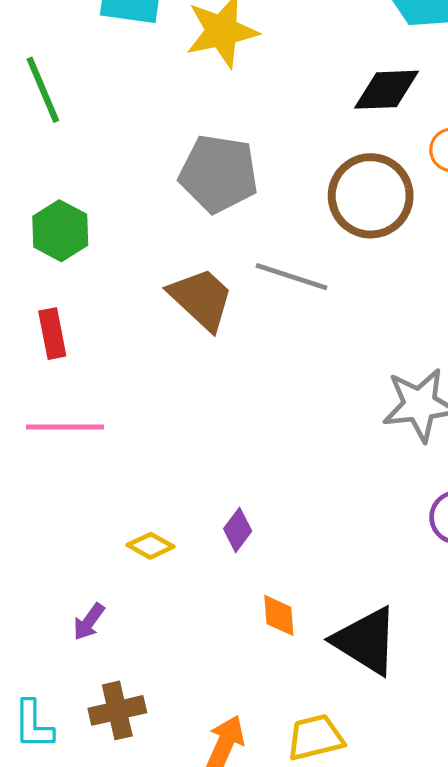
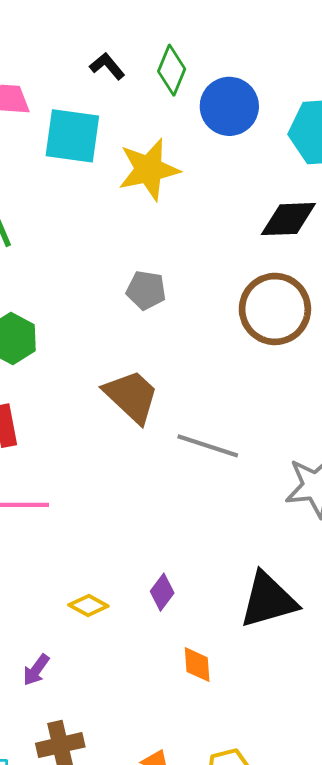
gray pentagon: (219, 174) -> (146, 290), size x0.6
gray line: (291, 277) -> (208, 446), moved
black triangle: (366, 641) -> (268, 600), moved, turned -48

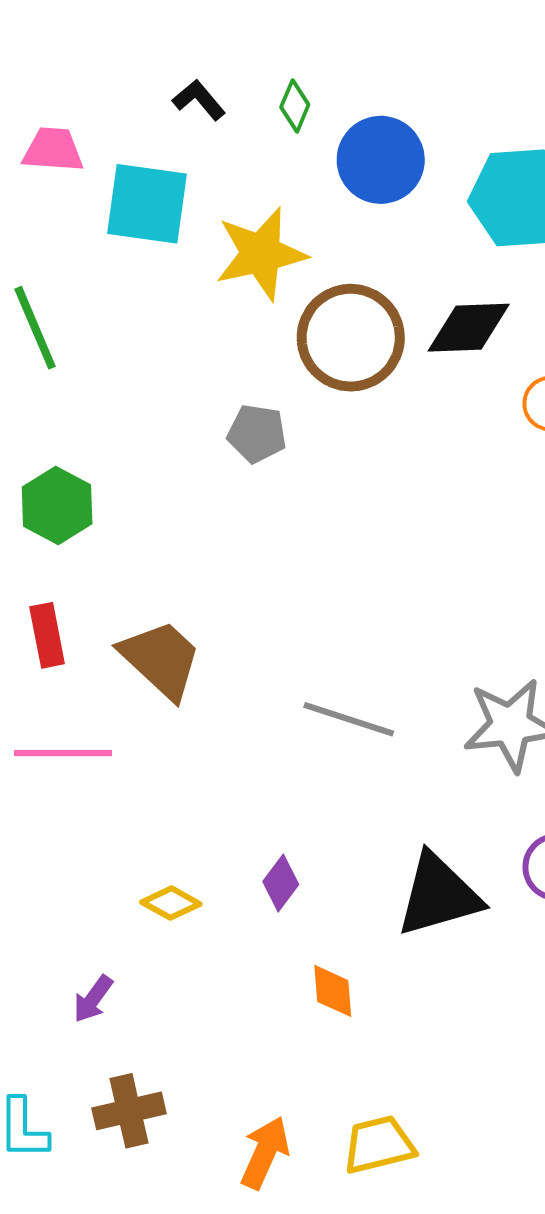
green diamond: (172, 70) -> (295, 106), size x0.7
brown circle: (275, 309) -> (351, 338), moved
brown trapezoid: (131, 396) -> (161, 659), moved
gray line: (208, 446) -> (349, 719), moved

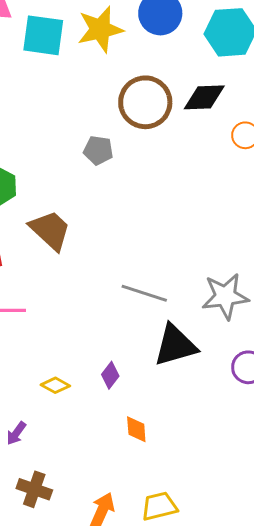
yellow star: (261, 254) -> (100, 29), moved
brown trapezoid: (161, 659) -> (50, 230), moved
black triangle: (439, 895) -> (175, 345), moved
brown cross: (129, 1111) -> (34, 489), turned 32

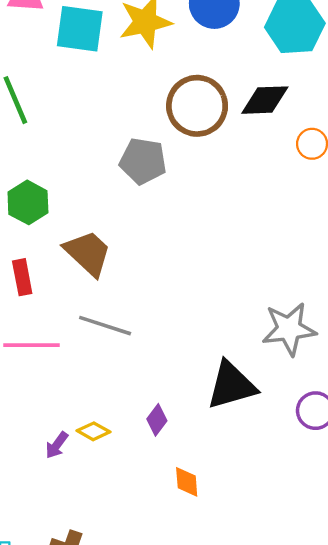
gray pentagon: (98, 150) -> (143, 161), size x1.4
gray line: (144, 293) -> (105, 326), moved
purple arrow: (16, 433) -> (57, 445), moved

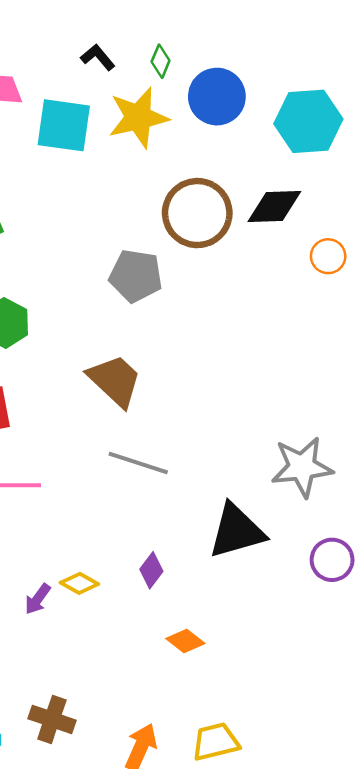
brown trapezoid: (88, 253) -> (115, 381), moved
gray line: (105, 326) -> (138, 463), moved
orange diamond: (187, 482) -> (185, 641), turned -48

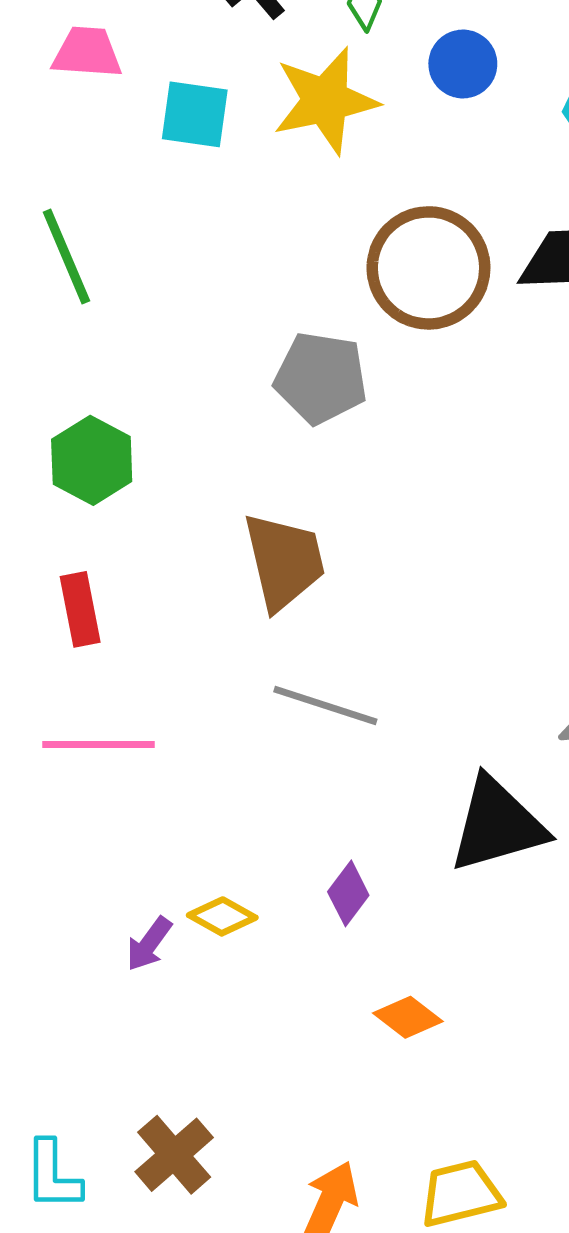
blue circle: (217, 97) -> (463, 64), size x0.7
cyan square: (64, 125) -> (195, 114), size x0.7
brown trapezoid: (115, 381) -> (284, 561), turned 34
brown cross: (52, 719) -> (174, 1155), turned 30

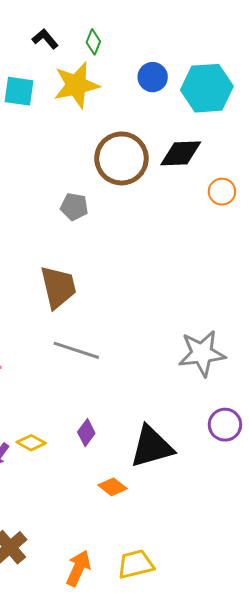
blue circle: (463, 64) -> (153, 77), moved
gray pentagon: (321, 378) -> (74, 207), size x0.7
black triangle: (497, 825) -> (152, 447), moved

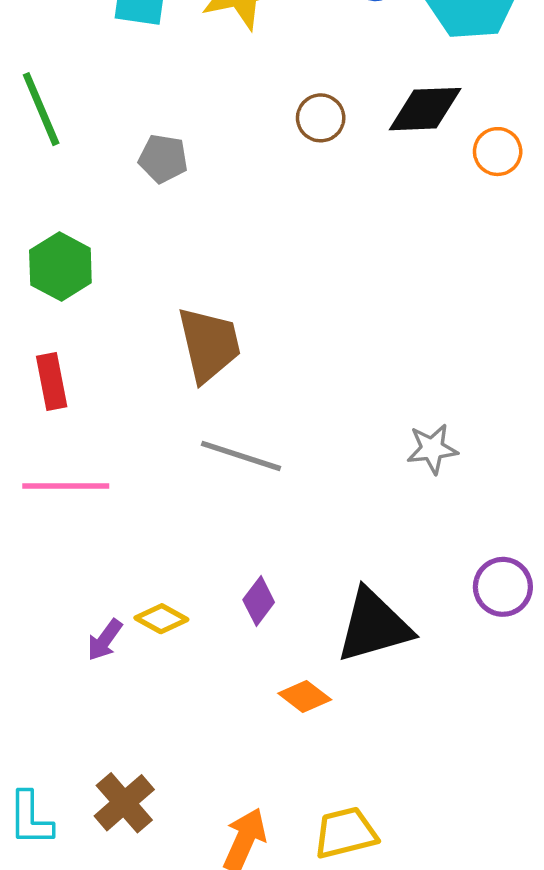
brown circle: (121, 158) -> (321, 118), size x0.5
orange circle: (222, 192) -> (498, 152), moved
gray pentagon: (74, 207) -> (163, 159), moved
gray star: (202, 353) -> (432, 449), moved, size x0.6

